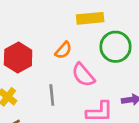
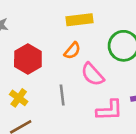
yellow rectangle: (90, 18) -> (79, 20), moved

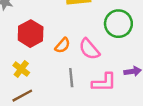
orange semicircle: (72, 51) -> (63, 45), moved
gray line: (62, 95) -> (71, 78), moved

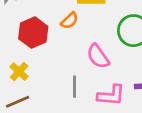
orange semicircle: (63, 45) -> (70, 21), moved

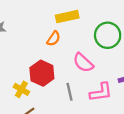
red hexagon: (33, 33) -> (42, 73), moved

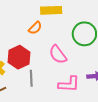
gray line: (69, 92) -> (31, 78), moved

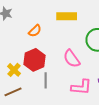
orange semicircle: (35, 28) -> (35, 31), moved

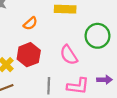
gray line: (46, 80) -> (49, 86), moved

